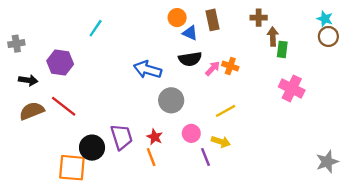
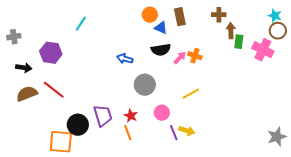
blue arrow: (148, 70) -> (125, 59), size x0.7
pink cross: (292, 88) -> (263, 50), moved
yellow arrow: (221, 142) -> (187, 131), moved

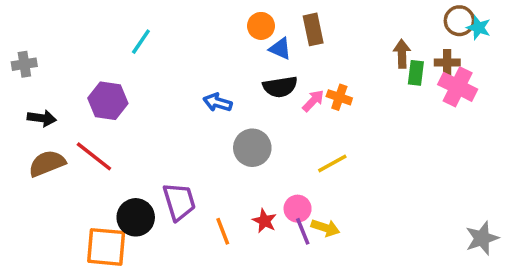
brown cross: (219, 15) -> (447, 62), moved
brown circle: (278, 31) -> (459, 21), moved
purple hexagon: (51, 53) -> (108, 101), moved
pink circle: (162, 113) -> (298, 209), moved
red star: (131, 116) -> (264, 221), moved

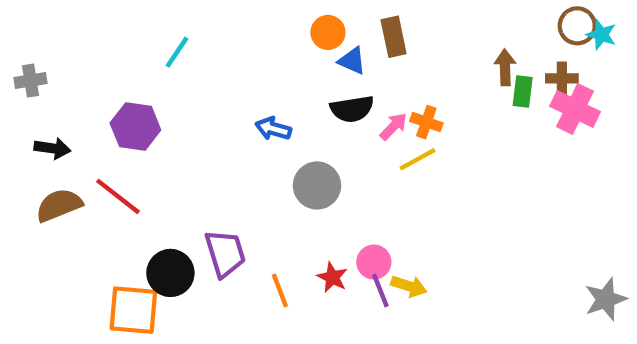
yellow line: (332, 163) -> (418, 159), moved

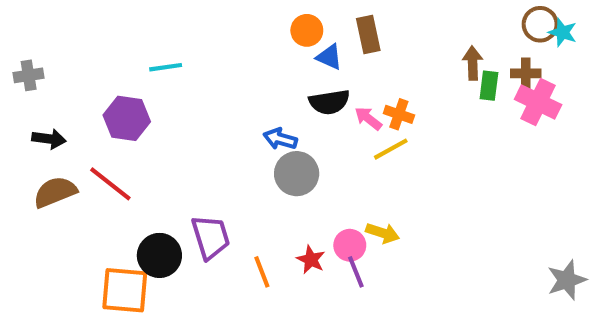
cyan line: (177, 52) -> (166, 67), moved, turned 48
pink arrow: (394, 126) -> (368, 118), turned -96
blue arrow: (273, 129) -> (280, 139), moved
yellow arrow: (409, 286) -> (383, 233), moved

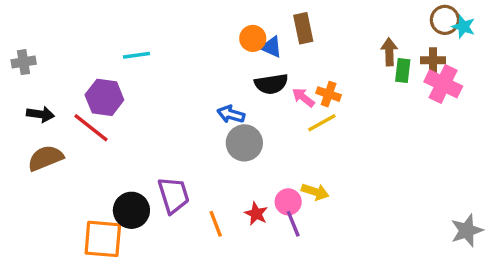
orange circle: (307, 30) -> (253, 38), moved
red line: (110, 184) -> (91, 128), moved

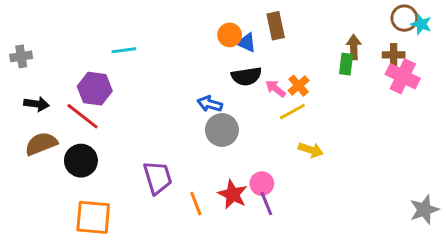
green rectangle: (403, 70) -> (346, 64), moved
orange cross: (329, 94) -> (299, 86), turned 30
yellow arrow: (315, 192) -> (311, 150), moved
black circle: (131, 210) -> (81, 161), moved
red star: (256, 214) -> (233, 194), size x1.4

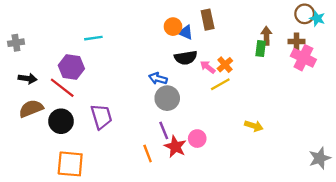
yellow arrow: (311, 150) -> (254, 126), moved
purple trapezoid: (158, 177) -> (101, 117), moved
purple line: (266, 204) -> (164, 130), moved

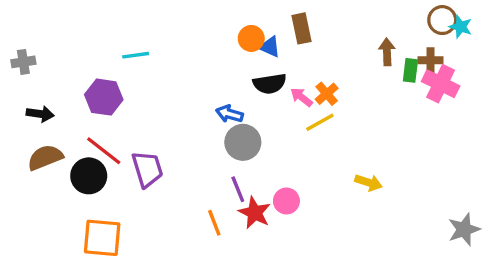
green rectangle: (261, 48) -> (410, 70), moved
red line: (62, 88) -> (104, 151), moved

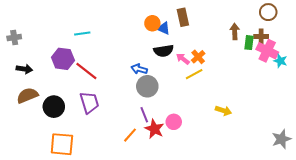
cyan star: (461, 27) -> (280, 61), moved
red line: (104, 151) -> (86, 71), moved
orange line: (214, 223) -> (130, 135), turned 63

